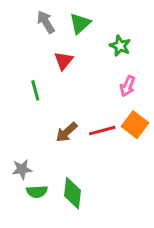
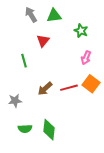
green triangle: (80, 24) -> (54, 16), turned 35
gray star: (22, 169) -> (15, 101), moved

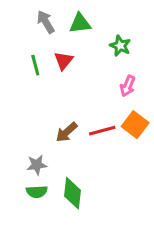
green line: (24, 61) -> (35, 65), moved
gray star: (15, 101) -> (37, 165), moved

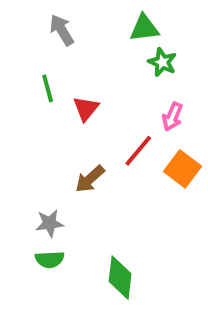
green triangle: (80, 23) -> (144, 28), moved
red triangle: (64, 61) -> (86, 109), moved
red line: (102, 131) -> (138, 151), moved, turned -35
green diamond: (73, 193) -> (120, 278), moved

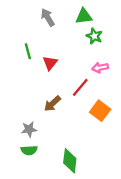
gray arrow: (62, 30) -> (48, 17), moved
pink arrow: (172, 117) -> (100, 68), turned 56
orange square: (182, 169) -> (100, 111), moved

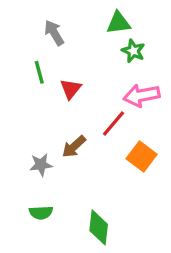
gray arrow: (48, 17) -> (54, 33), moved
pink arrow: (100, 68) -> (142, 95), size x1.5
gray star: (29, 129) -> (41, 165), moved

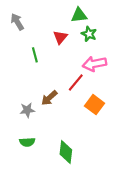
gray arrow: (54, 33) -> (17, 22), moved
green line: (39, 72) -> (35, 55), moved
red triangle: (71, 89) -> (60, 37), moved

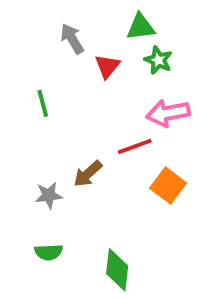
gray arrow: (17, 22) -> (72, 39), moved
green line: (35, 55) -> (43, 103), moved
red line: (76, 82) -> (135, 146), turned 30

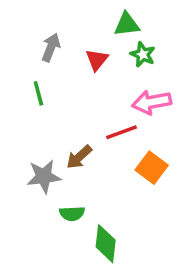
gray arrow: (72, 39) -> (51, 47), moved, turned 52
gray star: (49, 195) -> (44, 176), size x1.4
green semicircle: (49, 252) -> (72, 214), moved

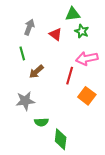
red triangle: (97, 60) -> (56, 34), turned -32
red line: (122, 132) -> (70, 76), turned -54
brown arrow: (79, 157) -> (36, 72), moved

